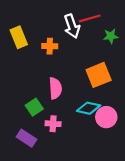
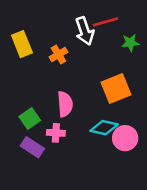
orange cross: (50, 46) -> (58, 55), turned -32
green square: (34, 107) -> (30, 119), moved
pink cross: (53, 124) -> (56, 133), moved
purple rectangle: (26, 138) -> (32, 147), moved

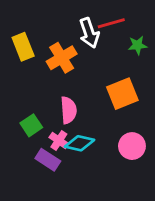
orange cross: (58, 55) -> (62, 58), size x1.5
cyan diamond: (104, 128) -> (80, 143), moved
pink cross: (56, 133) -> (59, 141), turned 30
purple rectangle: (32, 147) -> (48, 160), moved

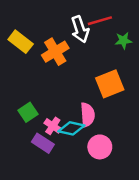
yellow rectangle: (23, 47) -> (21, 42), turned -30
pink semicircle: (69, 110) -> (87, 115), moved
pink circle: (132, 146) -> (100, 147), moved

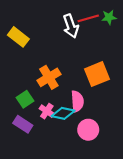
green star: (123, 40) -> (109, 17), moved
orange cross: (55, 52) -> (49, 77), moved
purple rectangle: (43, 143) -> (23, 124), moved

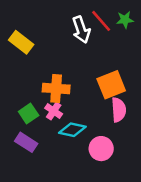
red line: (88, 18) -> (101, 21), turned 65
orange cross: (49, 77) -> (56, 88), turned 35
pink semicircle: (77, 101) -> (119, 110), moved
pink cross: (47, 111) -> (54, 111), moved

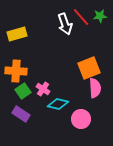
yellow rectangle: (21, 42) -> (17, 34), turned -54
orange cross: (56, 88) -> (16, 71), moved

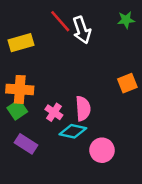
red line: (81, 17) -> (60, 21), moved
orange square: (89, 68) -> (127, 83), moved, size x0.7
pink semicircle: (95, 88) -> (83, 108), moved
green square: (23, 91) -> (17, 110), moved

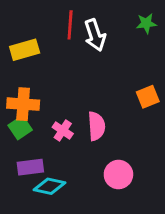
red line: (60, 21) -> (70, 25), turned 45
cyan diamond: (73, 131) -> (49, 186), moved
purple rectangle: (26, 144) -> (30, 167), turned -40

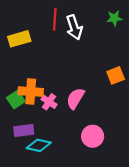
orange cross: (23, 104) -> (31, 92), moved
pink semicircle: (96, 126) -> (75, 98), turned -145

